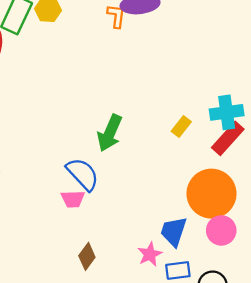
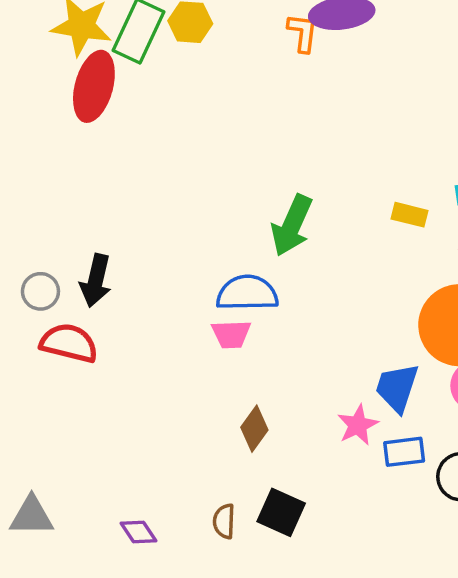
yellow rectangle: (181, 126) -> (409, 215), turned 66
blue semicircle: (83, 174) -> (247, 293), turned -48

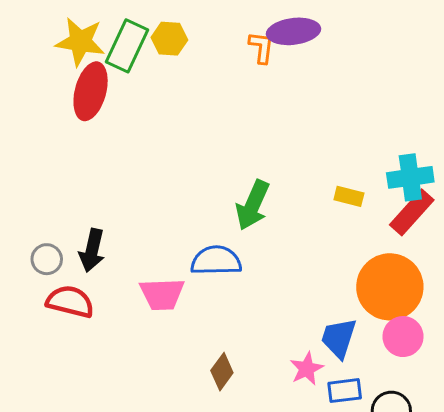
pink trapezoid: (231, 334) -> (162, 294), moved, size x1.4

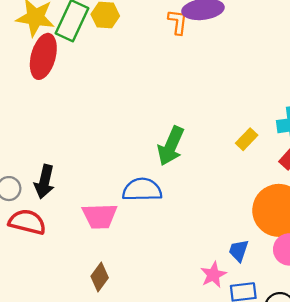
yellow rectangle: (349, 196) -> (247, 139), turned -60
blue trapezoid: (339, 338) -> (239, 251), size x0.7
brown diamond: (222, 372) -> (100, 277), moved

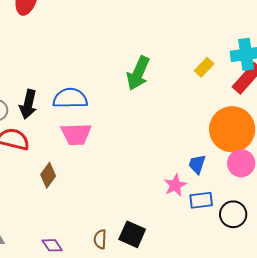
blue semicircle: (142, 190) -> (70, 98), moved
brown diamond: (100, 277) -> (48, 175), moved

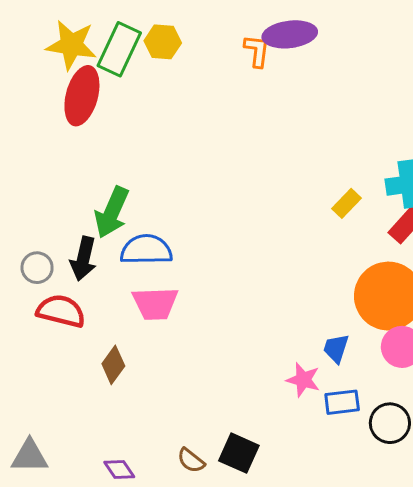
green arrow: (138, 73) -> (112, 212), moved
pink star: (175, 185) -> (303, 380), turned -30
brown semicircle: (100, 239) -> (191, 461), turned -54

